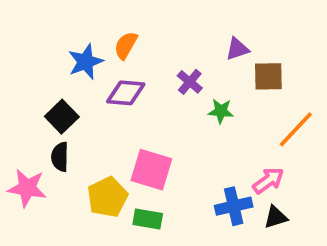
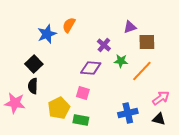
purple diamond: (126, 93) -> (91, 68), moved
orange line: (296, 129) -> (142, 71), moved
pink square: (151, 170) -> (83, 93), size x0.6
pink arrow: (268, 181) -> (161, 98), moved
black triangle: (276, 217) -> (159, 119), moved, turned 32

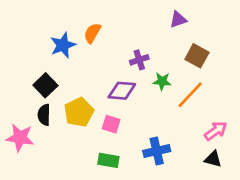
purple triangle: (130, 27) -> (178, 20), moved
brown square: (147, 42) -> (197, 56), turned 30
purple cross: (104, 45) -> (139, 60), turned 32
yellow pentagon: (59, 108) -> (79, 112), moved
blue cross: (128, 113) -> (157, 151), moved

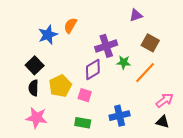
purple cross: (139, 60) -> (106, 46), size x1.5
purple diamond: (122, 91) -> (93, 70), turned -35
pink star: (20, 138) -> (37, 118), moved

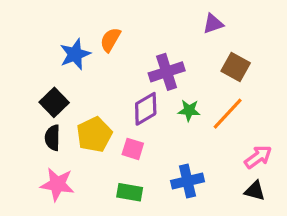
green star: (124, 62) -> (189, 110), moved

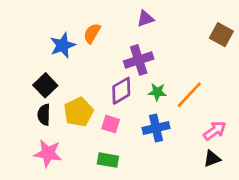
purple triangle: (213, 24) -> (145, 19), moved
brown square: (236, 67) -> (221, 35), moved
blue cross: (187, 181) -> (156, 128), moved
black triangle: (255, 191) -> (212, 159), turned -36

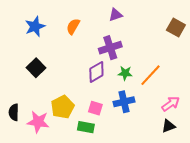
blue star: (63, 45) -> (35, 26), moved
yellow pentagon: (79, 112) -> (63, 107), moved
black semicircle: (44, 115) -> (14, 112), moved
pink square: (111, 124) -> (95, 108), moved

